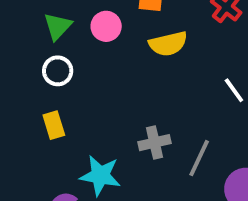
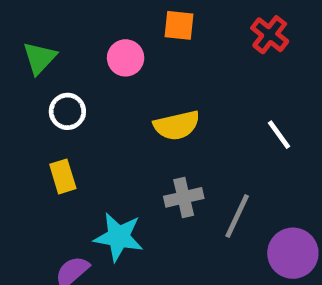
green triangle: (58, 26) -> (40, 58), moved
yellow semicircle: (168, 44) -> (177, 125), moved

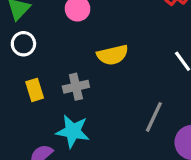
white circle: (67, 111) -> (23, 44), moved
gray cross: (184, 197) -> (76, 87), moved

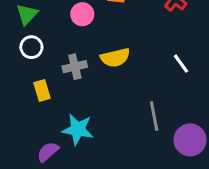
gray cross: (76, 87) -> (75, 67), moved
gray line: (154, 117) -> (154, 116), turned -36

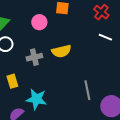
white line: (181, 64) -> (105, 37), moved, turned -32
yellow rectangle: (42, 91) -> (12, 81), moved

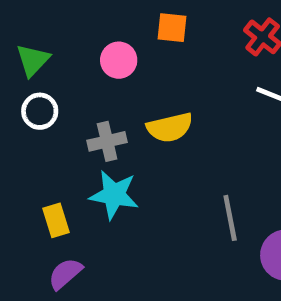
yellow rectangle: (12, 81) -> (56, 220), moved
cyan star: (36, 99) -> (114, 195), moved

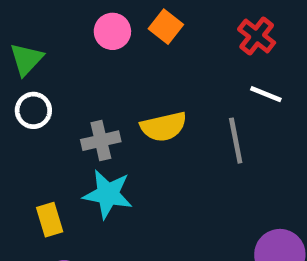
orange square: (172, 28) -> (166, 27), turned 32
pink circle: (119, 60) -> (112, 31), moved
gray line: (230, 218) -> (236, 141), moved

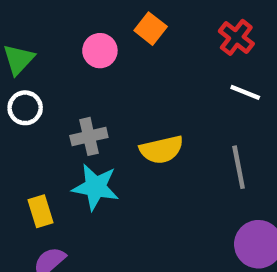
pink circle: (112, 31) -> (100, 51), moved
yellow semicircle: (164, 127) -> (162, 150), moved
gray line: (236, 141) -> (239, 167), moved

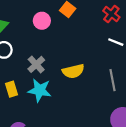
gray cross: (89, 136) -> (36, 64), turned -30
yellow rectangle: (41, 211) -> (12, 89), moved

